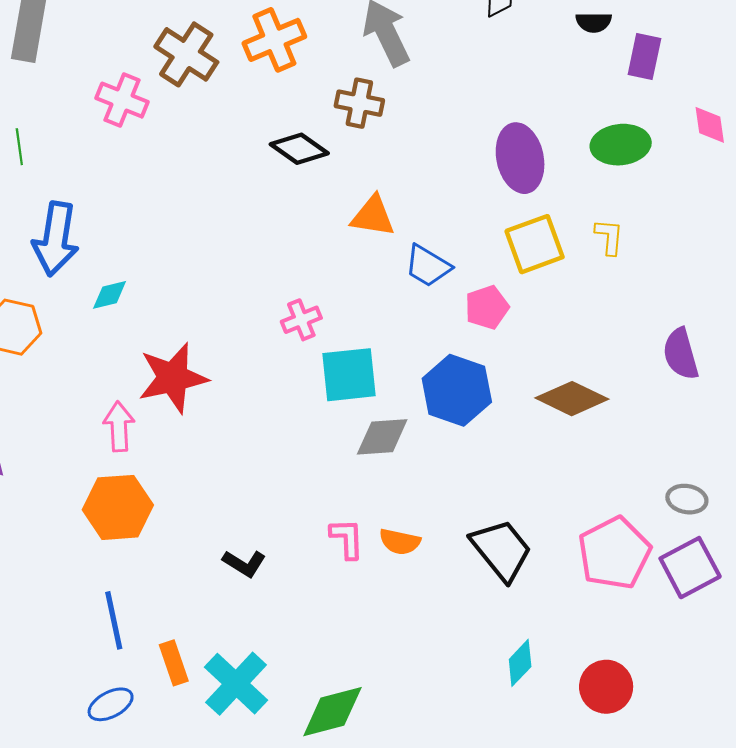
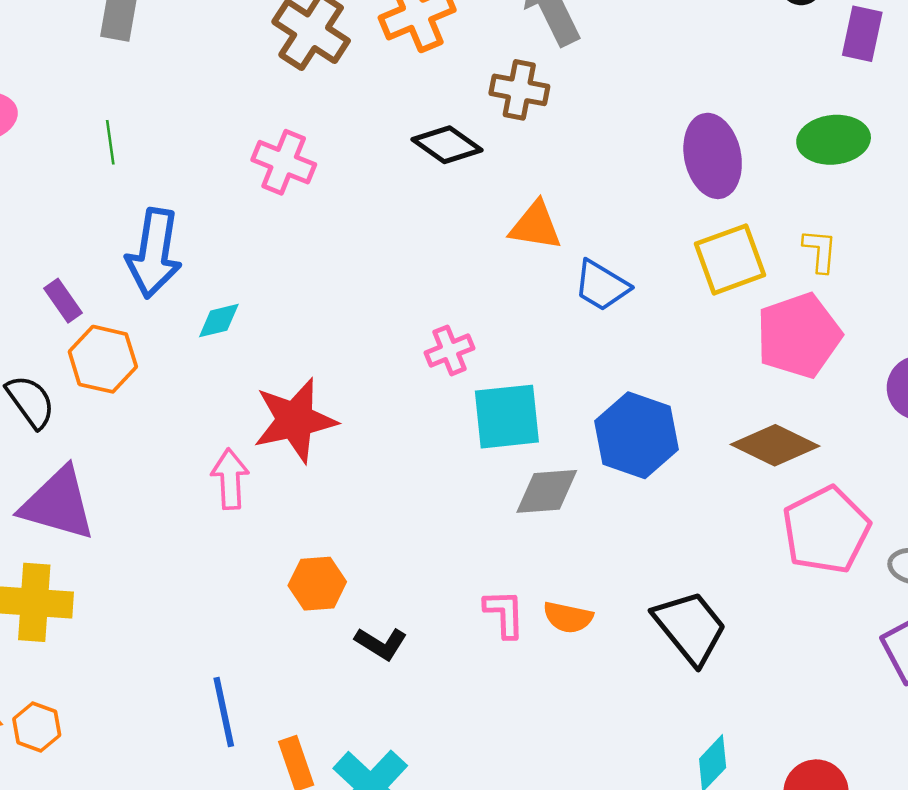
pink cross: (122, 100) -> (284, 162), moved
pink pentagon: (487, 307) -> (799, 335), moved, size x1.6
orange hexagon: (118, 507) -> (317, 584), moved, size x0.7
pink pentagon: (614, 553) -> (826, 530), moved

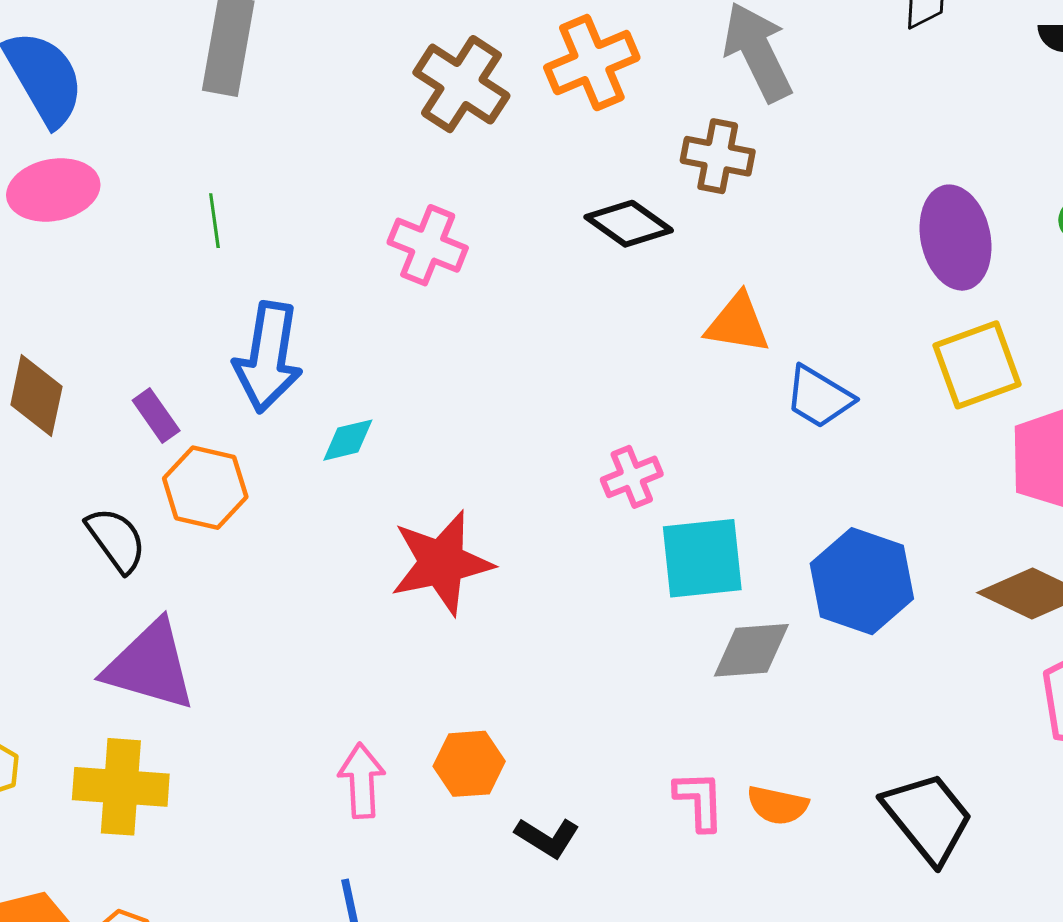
pink arrow: (230, 479) -> (362, 781), moved

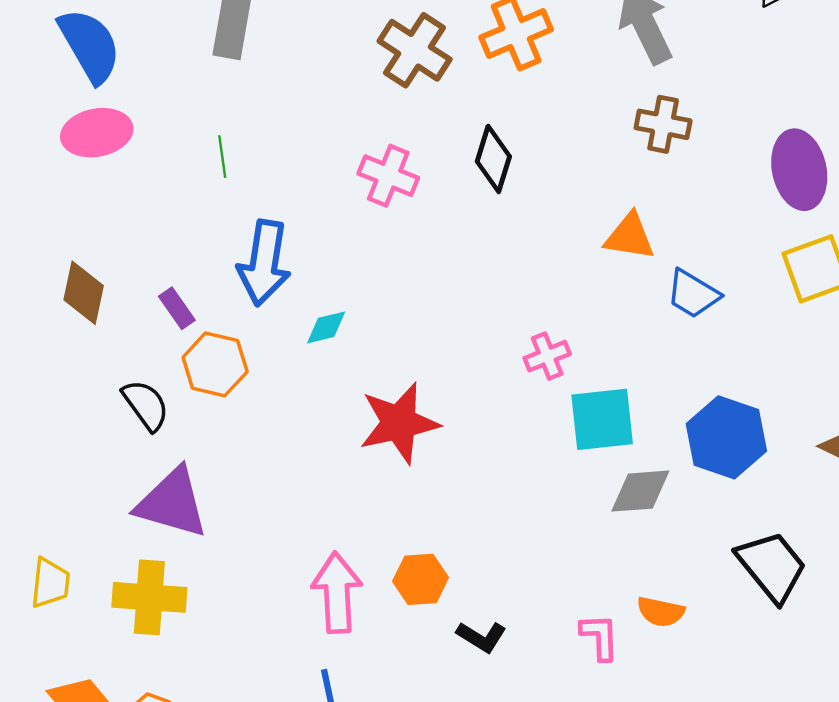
brown cross: (718, 156) -> (663, 124), moved
black diamond: (629, 224) -> (493, 159), moved, turned 72
pink arrow: (362, 781) -> (337, 593), size x1.4
pink L-shape: (699, 801) -> (600, 637), moved
black trapezoid: (928, 818) -> (772, 566), moved

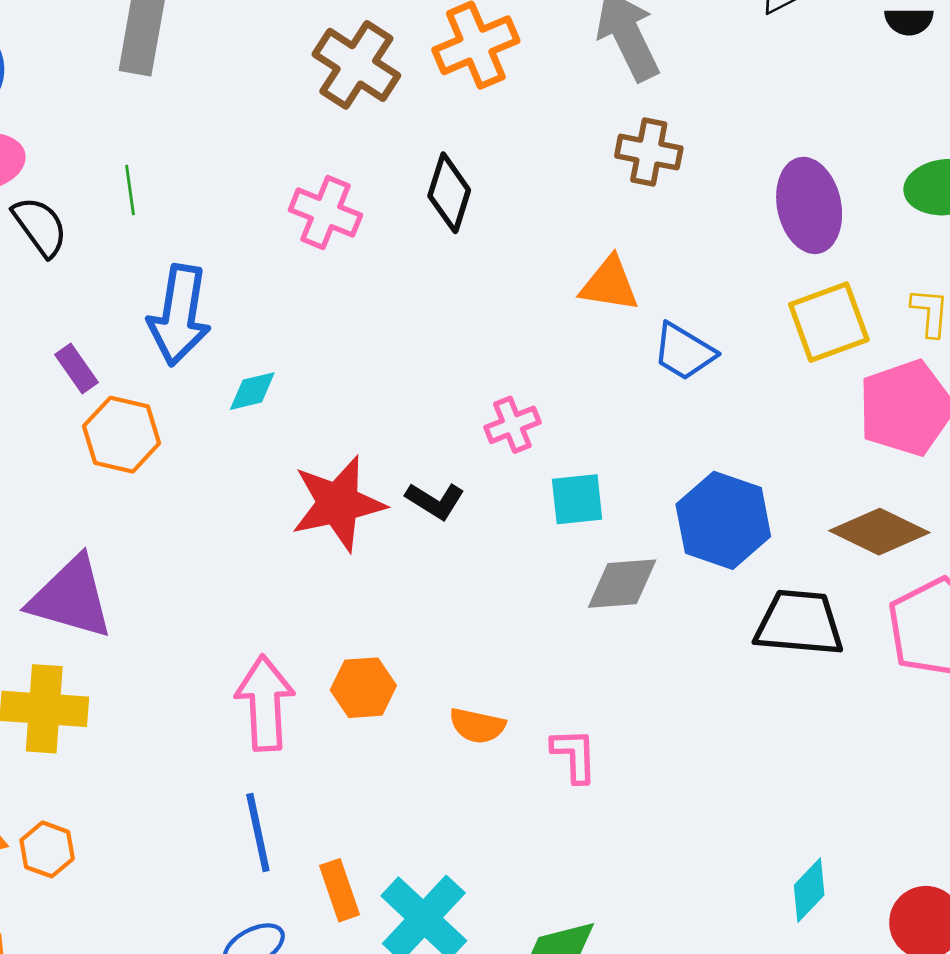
black semicircle: (146, 405) -> (40, 227), moved
cyan square: (602, 419) -> (577, 499), size x0.7
black trapezoid: (772, 566) -> (799, 623), moved, turned -46
orange semicircle: (661, 612) -> (477, 726), moved
black L-shape: (481, 637) -> (435, 501), moved

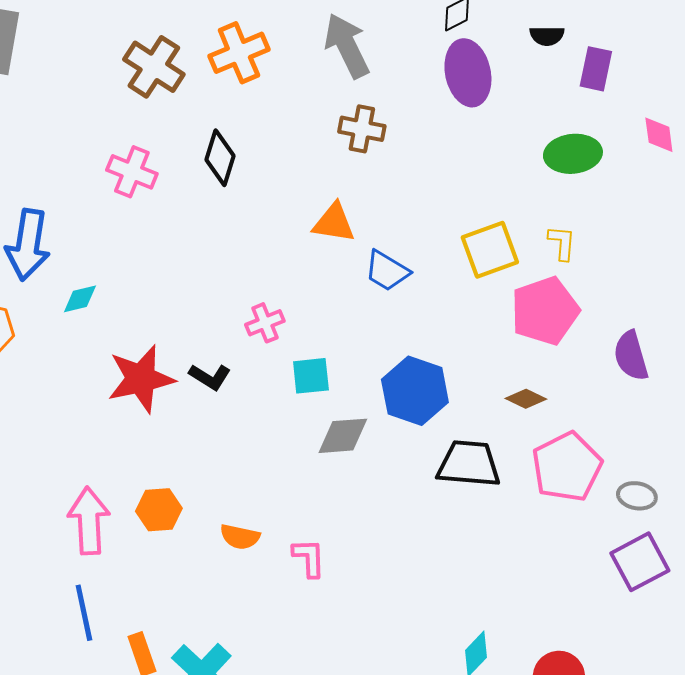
purple ellipse: (809, 205) -> (468, 73), moved
brown diamond: (879, 532) -> (526, 399), size x0.6

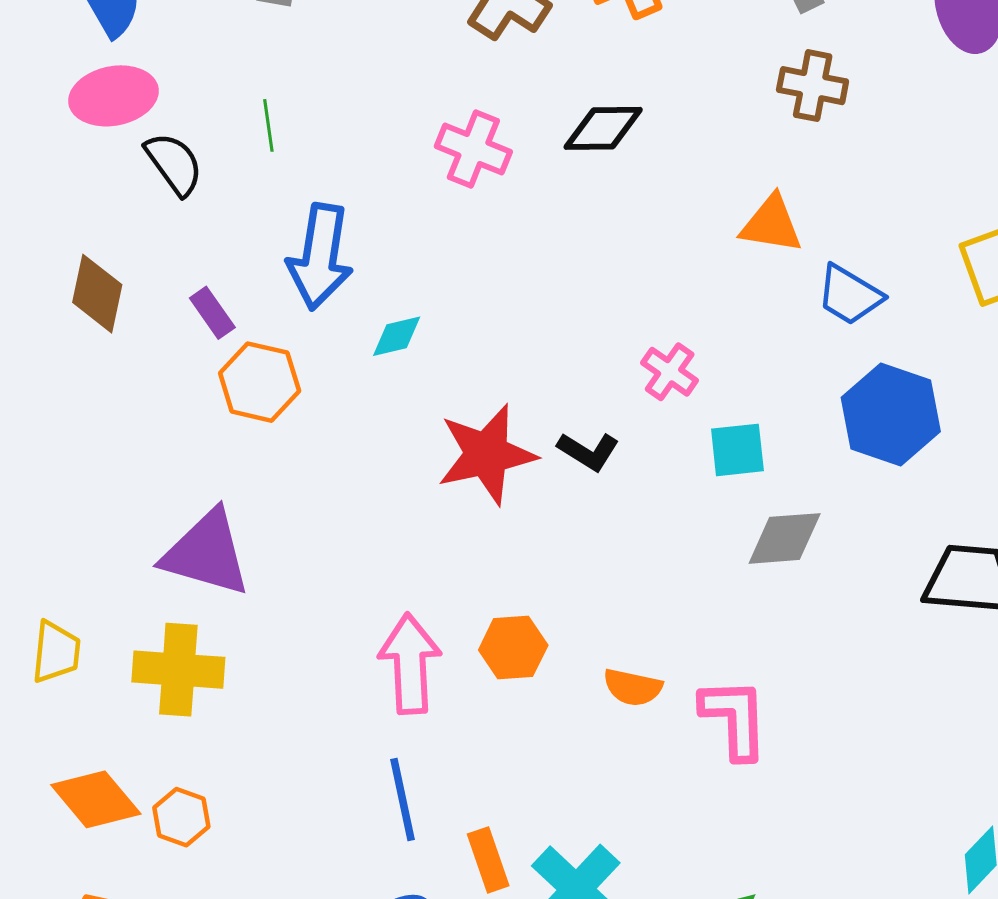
black diamond: (220, 158) -> (603, 128), turned 72
pink cross: (265, 323) -> (670, 372), turned -33
blue hexagon: (415, 391) -> (891, 415), moved
pink L-shape: (309, 558) -> (734, 718), size x1.4

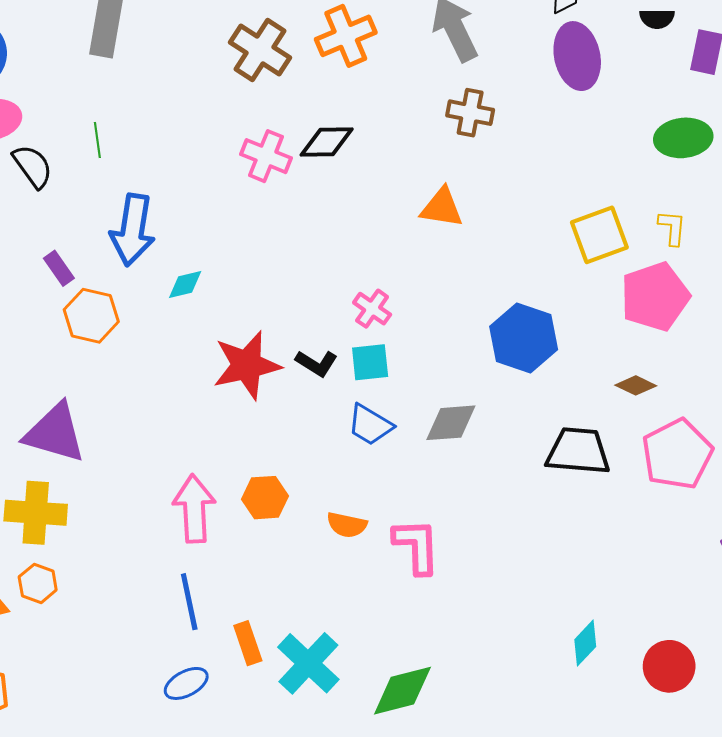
pink cross: (473, 149) -> (266, 156), moved
blue trapezoid: (849, 295) -> (370, 425), moved
cyan square: (737, 450) -> (370, 362), moved
orange hexagon: (181, 817) -> (38, 583), moved

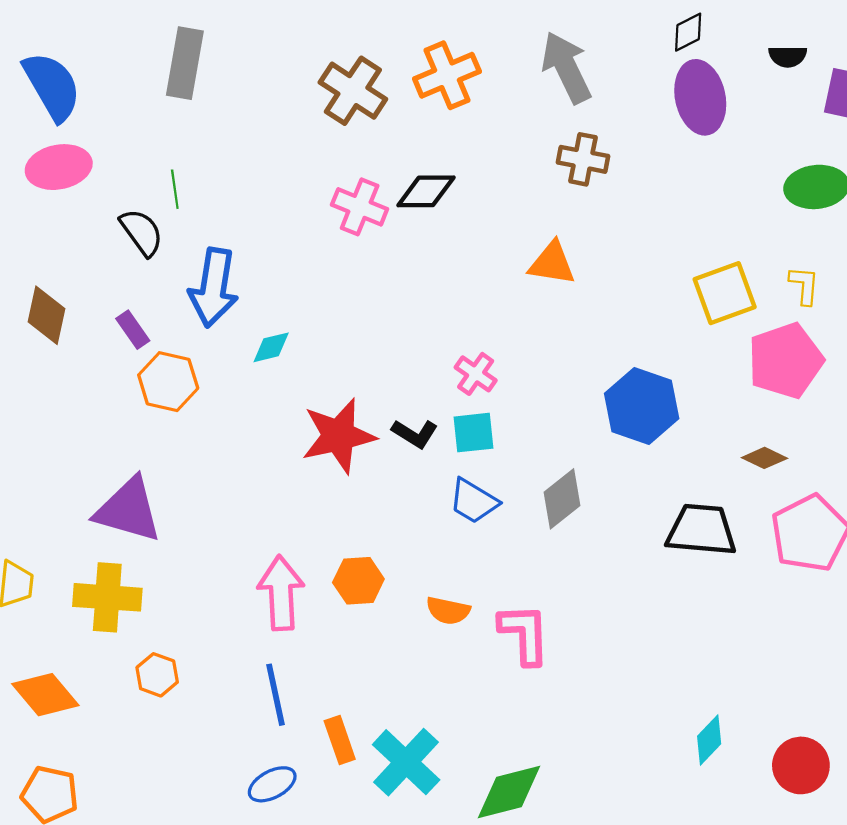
black semicircle: (33, 166) -> (142, 232), moved
gray diamond: (451, 423) -> (562, 499), turned -34
orange hexagon: (38, 583) -> (157, 675), moved

